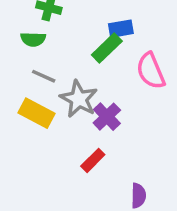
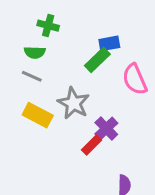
gray line: (44, 76) -> (32, 76), moved
purple cross: (107, 117) -> (106, 129), moved
red rectangle: (93, 160) -> (91, 145), moved

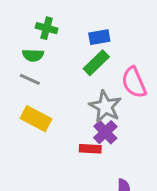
blue rectangle: (109, 43) -> (99, 37), moved
gray star: (74, 103) -> (105, 107), moved
red rectangle: (91, 145) -> (90, 149), turned 48

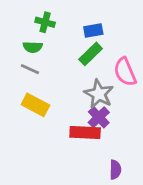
red rectangle: (90, 149) -> (85, 132), size x1.5

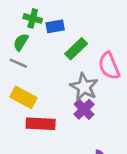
blue rectangle: (93, 31) -> (55, 26), moved
green semicircle: (33, 47) -> (21, 42), turned 120
red rectangle: (85, 132) -> (41, 124), moved

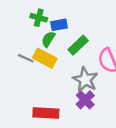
green semicircle: (21, 42) -> (48, 39), moved
yellow rectangle: (24, 97) -> (45, 58), moved

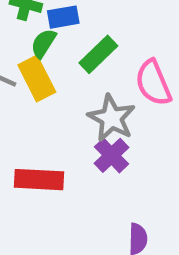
yellow rectangle: (45, 58) -> (37, 79), turned 35

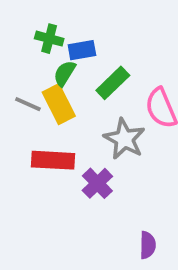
purple cross: (112, 155) -> (97, 183), moved
red rectangle: (39, 180) -> (53, 160), moved

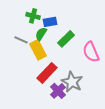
gray line: (28, 104) -> (21, 40), moved
gray star: (124, 139) -> (72, 82), moved
red rectangle: (53, 160) -> (47, 73), moved, turned -50

